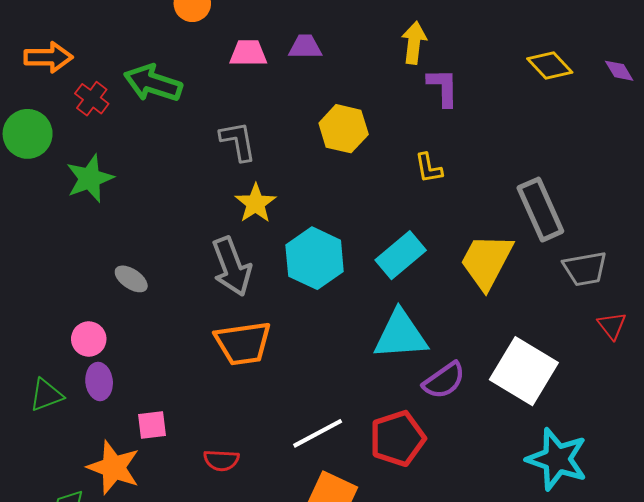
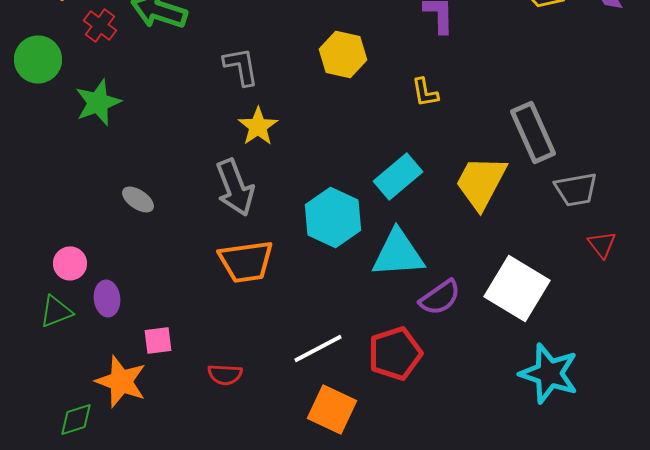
cyan hexagon: (315, 258) -> (333, 217), moved
pink circle: (89, 339) -> (70, 263), moved

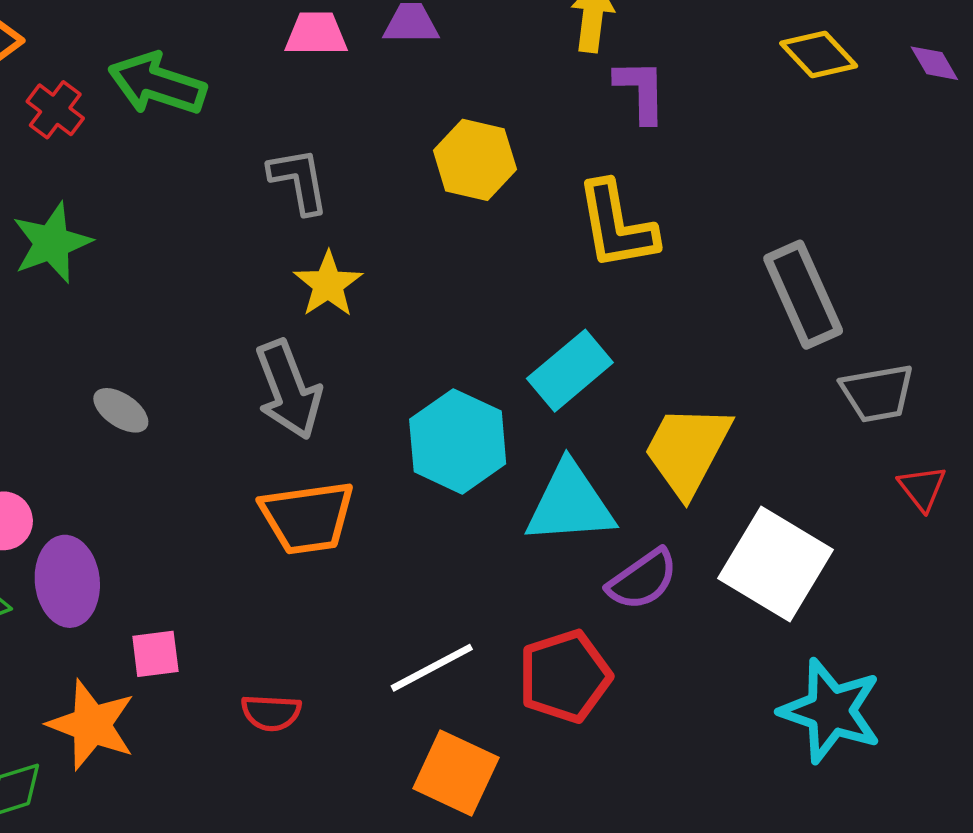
yellow L-shape: (425, 92) -> (617, 226), size x1.8
yellow trapezoid: (481, 182) -> (687, 450), moved
purple ellipse: (107, 298) -> (67, 581), size x1.4

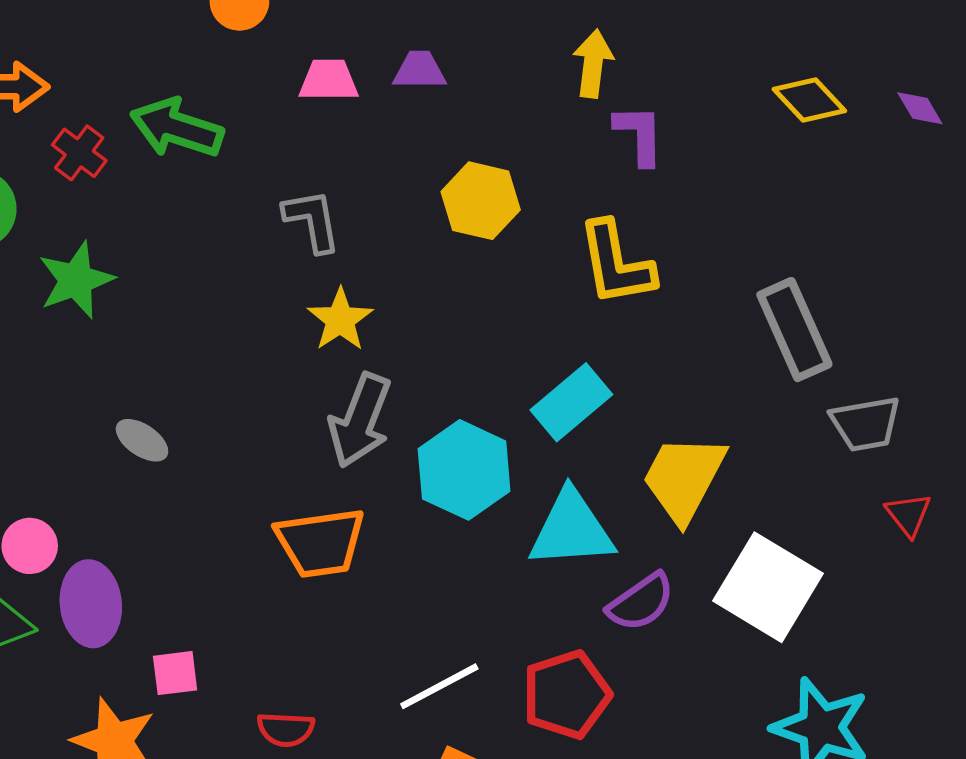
gray arrow: (288, 390) -> (360, 420), moved, turned 42

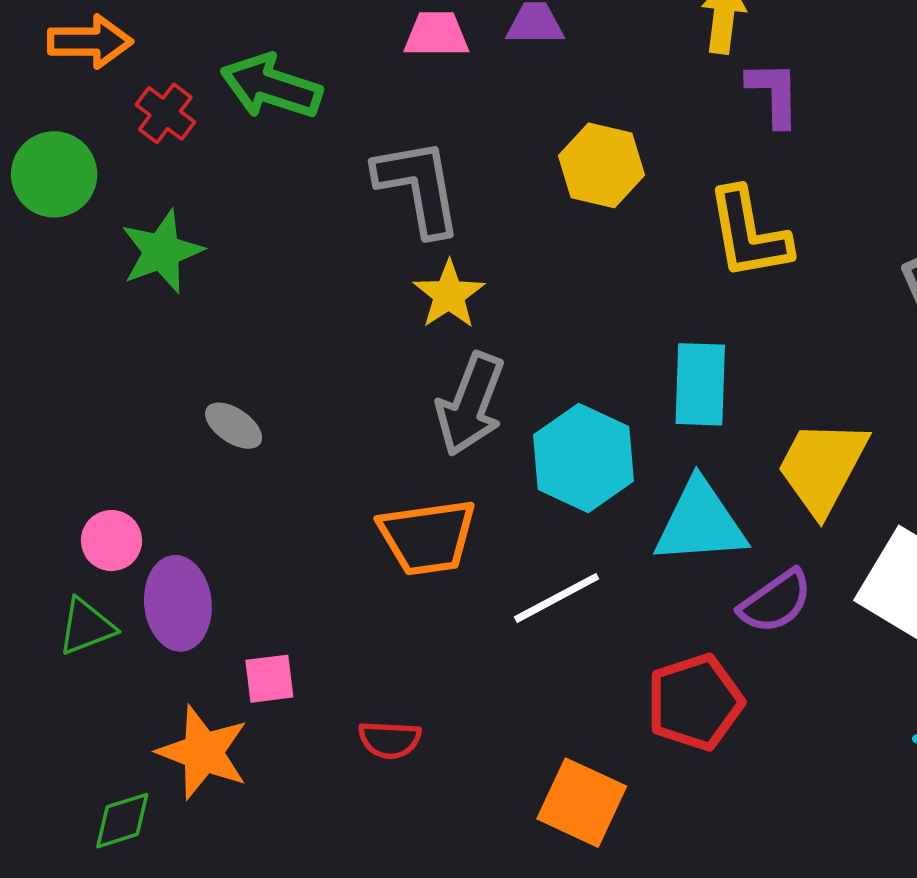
gray L-shape: (312, 221) -> (418, 187), size x1.4
cyan rectangle: (571, 402) -> (700, 384), turned -48
white line: (439, 686) -> (557, 598), moved

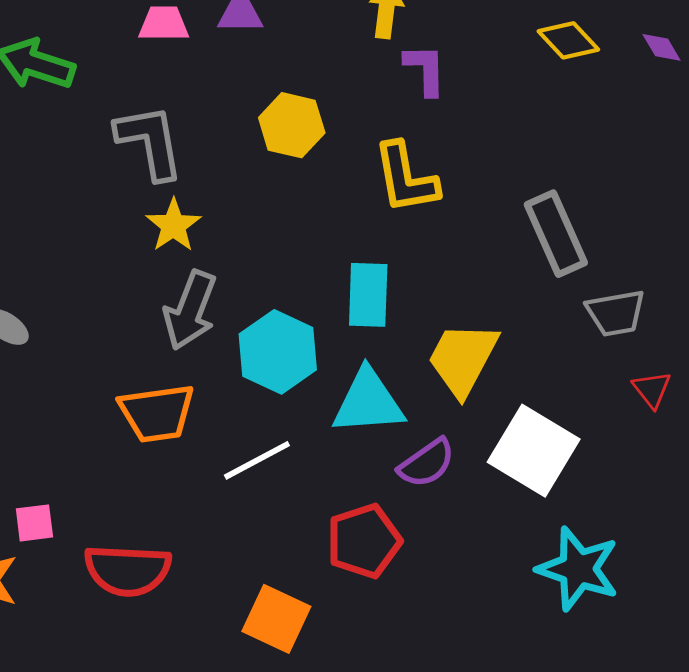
red semicircle: (390, 740) -> (128, 570), size x1.8

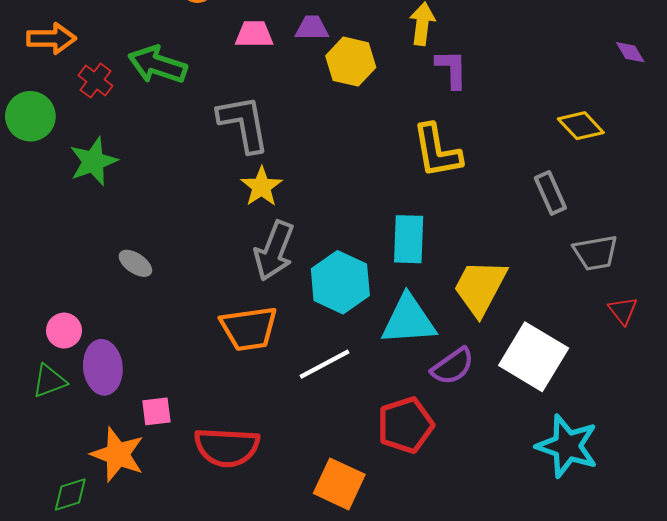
yellow diamond: (568, 40) -> (581, 126), moved
yellow hexagon: (292, 125) -> (351, 62), moved
gray rectangle: (556, 234) -> (550, 193), size x0.7

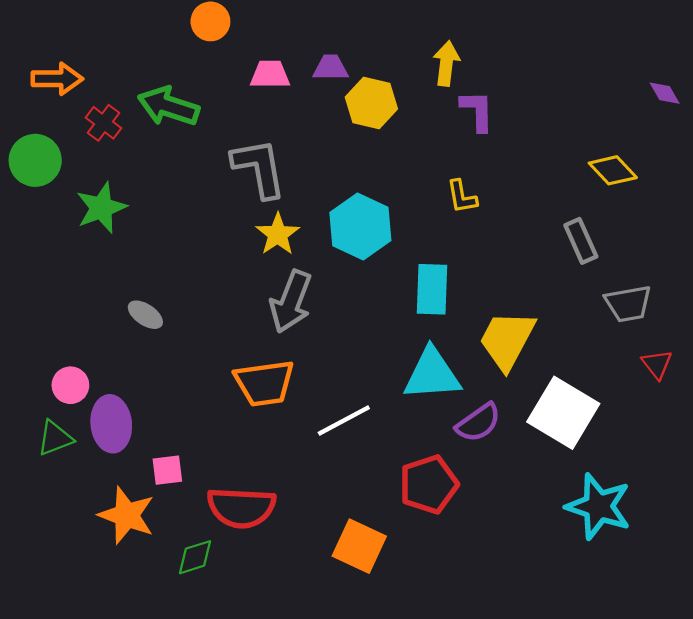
yellow L-shape: (437, 151) -> (462, 197), size x0.6
cyan hexagon: (340, 282) -> (360, 226), moved
green diamond: (70, 494) -> (195, 557), moved

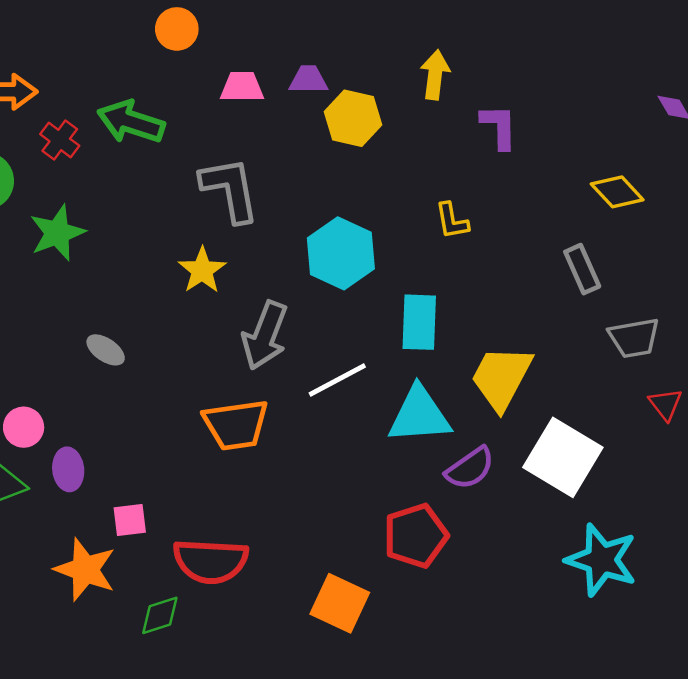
purple L-shape: (477, 111) -> (499, 127), moved
yellow star: (278, 234) -> (202, 270), moved
white line: (344, 421) -> (337, 380), moved
purple ellipse: (111, 424) -> (68, 469), size x0.7

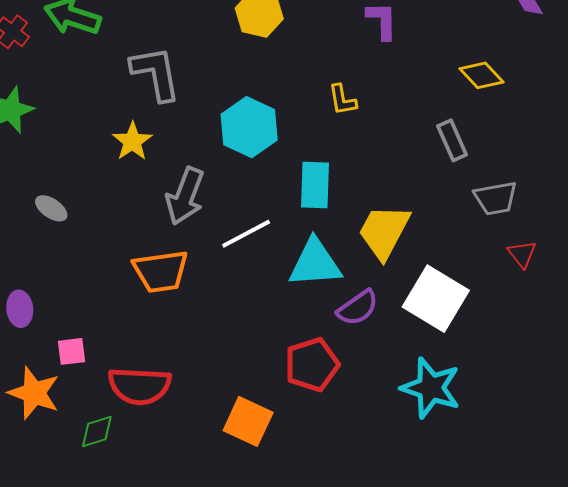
cyan star: (602, 560) -> (431, 388), moved

